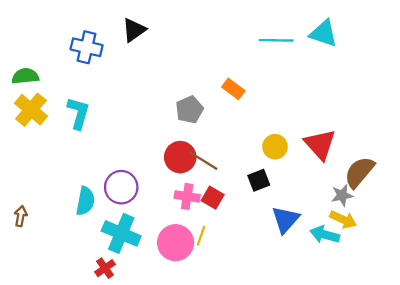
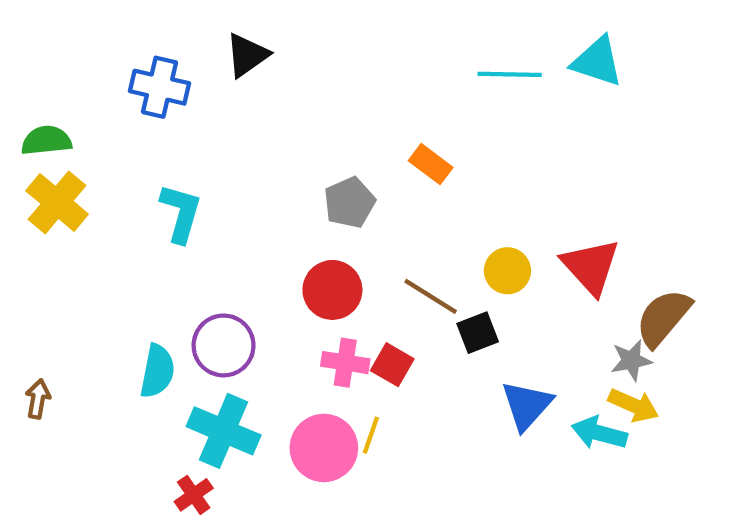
cyan L-shape: (78, 113) -> (181, 213), moved
brown line: (203, 161) -> (431, 296), moved

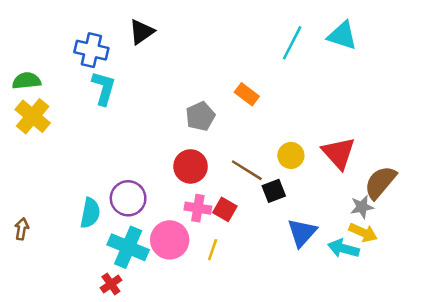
cyan line: (510, 74) -> (292, 43), turned -64
cyan L-shape: (181, 213) -> (104, 88), moved
pink circle: (324, 448) -> (170, 240), moved

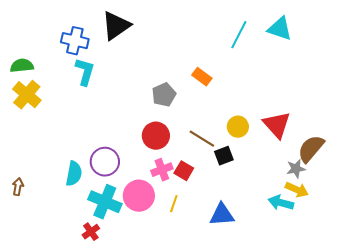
black triangle: (142, 32) -> (116, 26), size x1.4
pink cross: (198, 208) -> (162, 170), turned -30
blue triangle: (302, 233) -> (222, 215), moved, turned 44

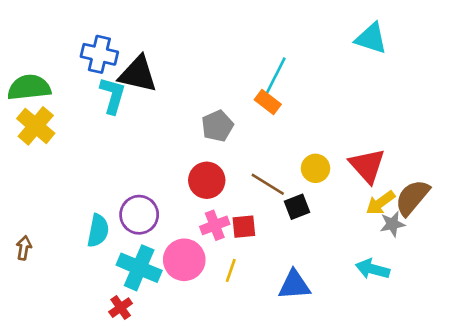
black triangle: (116, 26) -> (138, 74), moved, turned 48
cyan line: (239, 35) -> (276, 76), moved
green semicircle: (22, 66) -> (29, 87), size x1.4
red square: (184, 171) -> (244, 227), turned -36
yellow arrow: (297, 190) -> (380, 203), moved, turned 120

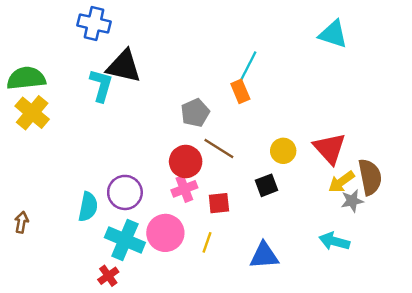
blue cross: (99, 54) -> (94, 24), moved
orange rectangle: (268, 102) -> (240, 91), turned 30
brown line: (268, 184) -> (219, 148), moved
brown semicircle: (412, 197) -> (370, 177), turned 129
pink cross: (215, 225) -> (184, 189), moved

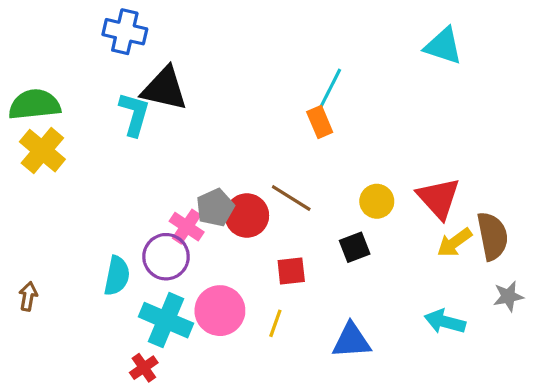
gray pentagon: (195, 113) -> (215, 208), moved
pink cross: (184, 189) -> (187, 227), moved, turned -35
gray star: (352, 201) -> (508, 296), moved

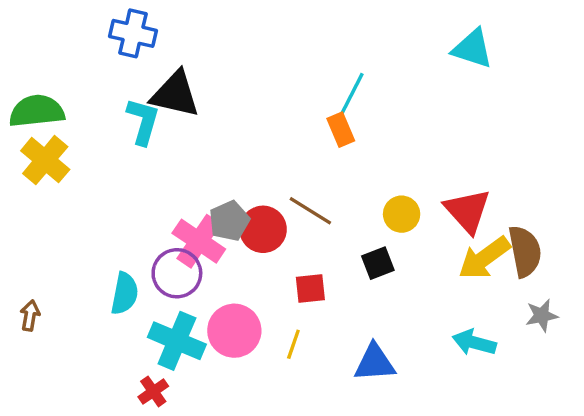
pink cross: (187, 227) -> (199, 241), size x1.4
yellow arrow: (454, 242) -> (484, 258), size x1.4

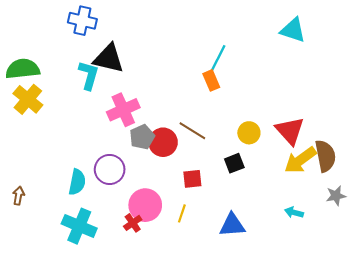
pink cross: (199, 241) -> (123, 110), moved, turned 32
cyan cross: (177, 341) -> (79, 226), moved
cyan arrow: (474, 342) -> (294, 212), size x0.7
red cross: (153, 391) -> (133, 223), moved

